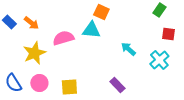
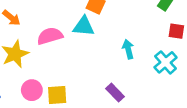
cyan arrow: (128, 49) -> (128, 49), turned 35
pink circle: (39, 83) -> (32, 90), moved

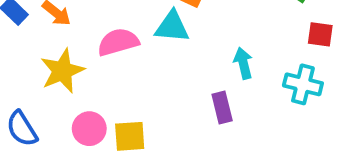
cyan cross: (166, 62) -> (303, 84), turned -35
purple rectangle: (115, 93) -> (222, 107), moved, turned 30

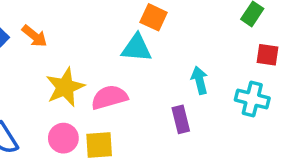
pink semicircle: (118, 42) -> (109, 97), moved
yellow star: (62, 71) -> (65, 87), moved

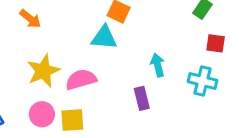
orange arrow: (34, 36) -> (30, 19), moved

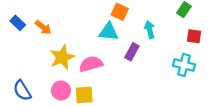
orange arrow: (30, 19) -> (43, 27), moved
cyan arrow: (158, 65) -> (150, 30), moved
purple rectangle: (142, 98) -> (132, 52), moved, turned 42

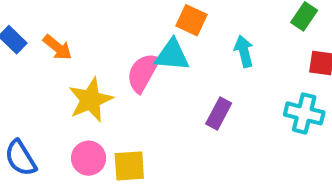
purple rectangle: (132, 52) -> (219, 113), moved
pink semicircle: (91, 64) -> (143, 73), moved, turned -45

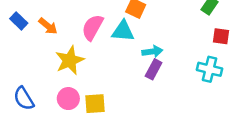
cyan arrow: (244, 51) -> (152, 51), moved, turned 96
pink semicircle: (143, 73) -> (92, 27), moved

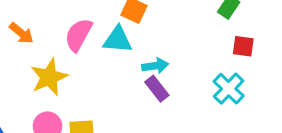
purple rectangle: (154, 69) -> (157, 89), turned -66
cyan cross: (210, 69) -> (229, 89), turned 30

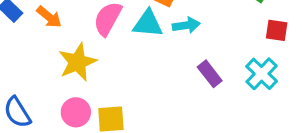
cyan arrow: (155, 66) -> (186, 25), moved
purple rectangle: (157, 89) -> (210, 74), moved

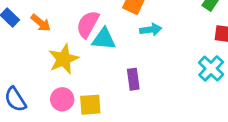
cyan triangle: (148, 24) -> (104, 39), moved
purple rectangle: (210, 74) -> (133, 79), moved, turned 30

